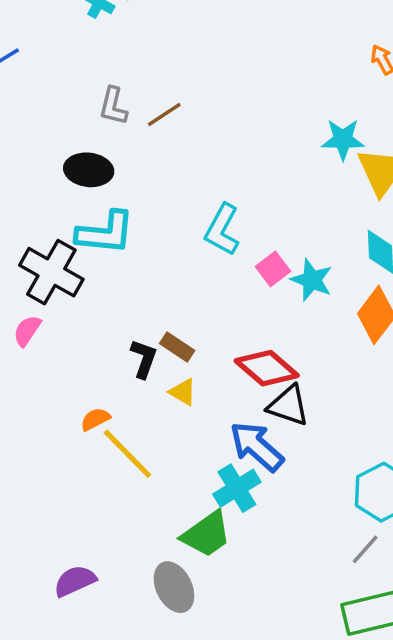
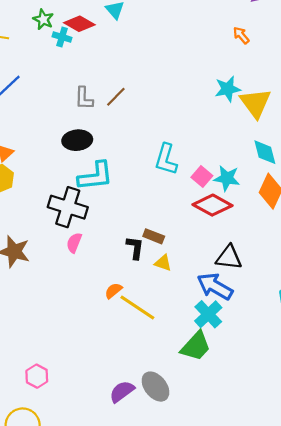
pink semicircle: (27, 331) -> (74, 243), moved
red diamond: (267, 368) -> (213, 205), moved
gray ellipse: (174, 587) -> (155, 387), moved

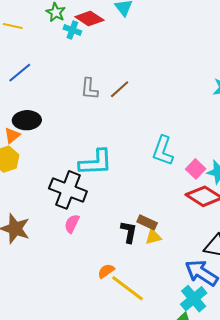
black ellipse: (77, 140) -> (27, 120), moved
yellow triangle: (163, 263) -> (153, 237), moved, turned -36

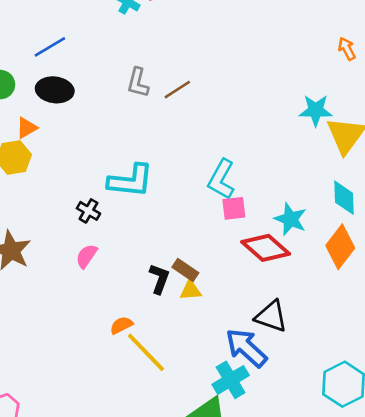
black ellipse: (27, 120) -> (55, 90), moved
pink square: (196, 169) -> (234, 208), moved, turned 30
black cross: (68, 190) -> (88, 211), size x0.5

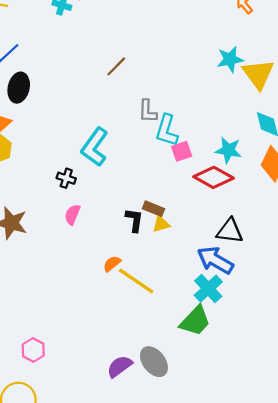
gray L-shape: (138, 83) -> (148, 111), moved
black ellipse: (55, 90) -> (19, 88), turned -72
cyan L-shape: (131, 181) -> (95, 147), turned 132

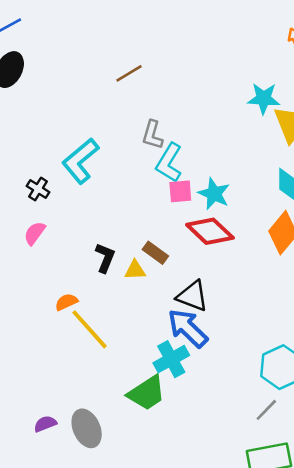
cyan star: (228, 150) -> (214, 194), moved
brown rectangle: (153, 209) -> (155, 253), moved
black triangle: (230, 231) -> (192, 296), moved
purple semicircle: (120, 366) -> (45, 424), size x0.7

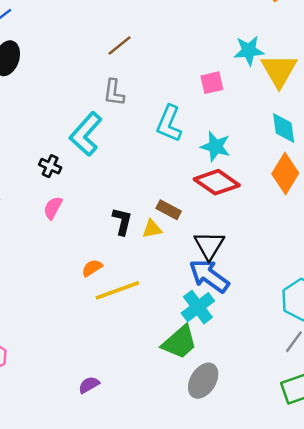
gray L-shape: (152, 135) -> (114, 92), moved
pink square: (180, 191) -> (212, 83), moved
black triangle: (192, 296) -> (209, 245), turned 48
yellow line: (89, 329) -> (117, 290), turned -60
gray ellipse: (87, 428) -> (203, 381), moved, turned 64

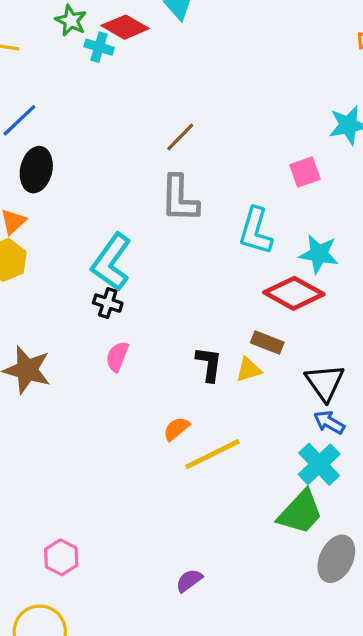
gray L-shape: (114, 92) -> (180, 199), size x1.4
cyan L-shape: (86, 134) -> (111, 262), moved
red diamond: (217, 182) -> (294, 293), moved
blue arrow: (209, 276) -> (329, 422), size x0.6

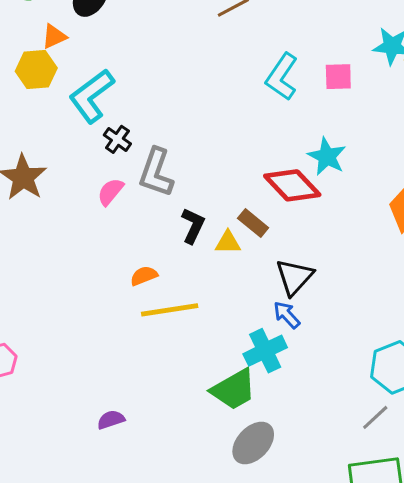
gray L-shape: (180, 199) -> (156, 172), moved
cyan L-shape: (256, 231) -> (282, 77), moved
cyan L-shape: (111, 262) -> (92, 96), moved

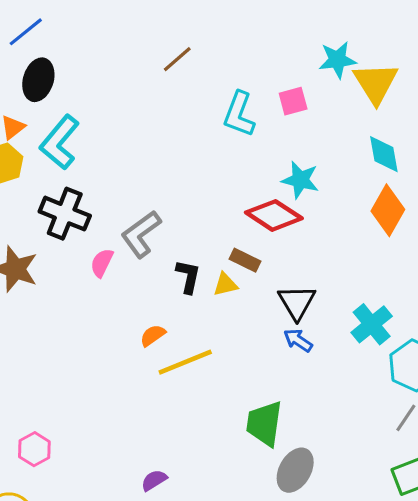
cyan L-shape: (92, 96) -> (60, 142), moved
black cross: (117, 139) -> (65, 214), moved, size x1.8
gray L-shape: (156, 172) -> (141, 234), turned 48
cyan cross: (265, 351) -> (372, 324), moved
green trapezoid: (234, 389) -> (264, 424), turned 141

